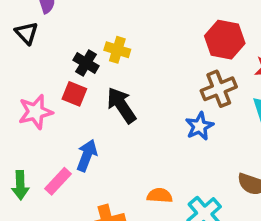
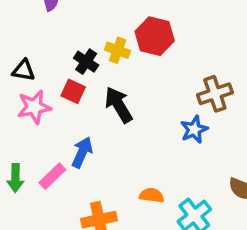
black triangle: (27, 33) -> (23, 70), moved, turned -40
red hexagon: (225, 40) -> (155, 36), moved

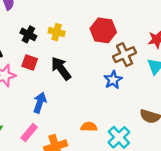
red hexagon: (155, 36) -> (103, 30), moved
black cross: (86, 62) -> (28, 34), moved
pink rectangle: (52, 176) -> (29, 133), moved

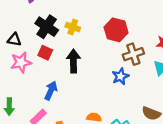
black cross: (28, 34) -> (47, 27), size x1.5
black arrow: (61, 68) -> (73, 61), turned 30

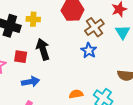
red square: (45, 53) -> (21, 57), moved
blue arrow: (51, 91) -> (30, 82), turned 72

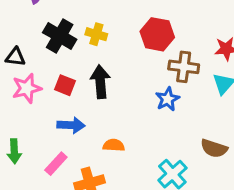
brown cross: (94, 27) -> (184, 67), turned 30
orange semicircle: (76, 94) -> (114, 145), moved

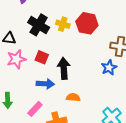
red hexagon: (157, 34) -> (87, 23), moved
black arrow: (100, 82) -> (64, 68), moved

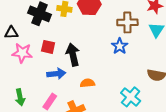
pink star: (16, 59) -> (22, 53), turned 30

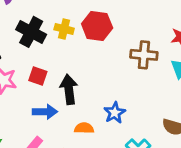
blue star: (120, 46) -> (115, 113), moved

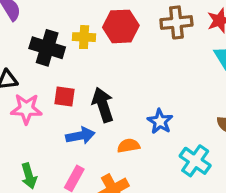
brown cross: (144, 55) -> (176, 22), moved

